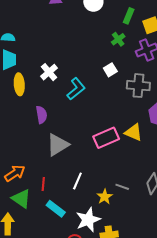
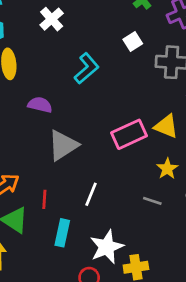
white cross: (49, 72) -> (52, 19), moved
purple semicircle: (41, 115) -> (40, 105), turned -66
yellow star: (105, 197) -> (167, 169), moved
cyan rectangle: (56, 209) -> (62, 233), turned 66

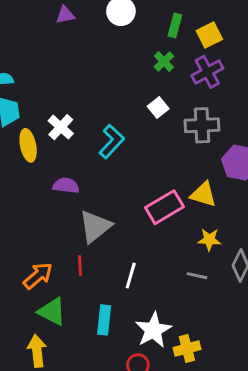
white cross: (52, 19) -> (61, 127), moved
yellow star: (167, 169) -> (209, 240), turned -30
red line: (44, 199) -> (80, 266), moved

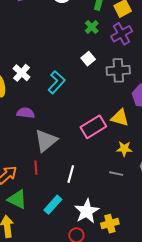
cyan rectangle: (104, 320) -> (53, 205), turned 36

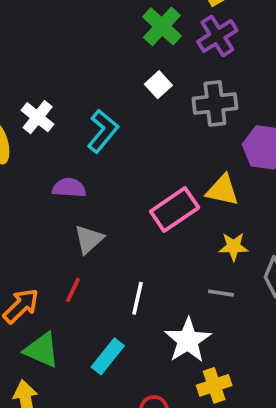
green cross: (92, 27) -> (162, 26), size x1.5
purple semicircle: (26, 113) -> (69, 188), moved
gray triangle: (46, 141) -> (89, 239), size x0.7
red line: (36, 168) -> (73, 290), turned 32
white star: (87, 211) -> (188, 340), moved

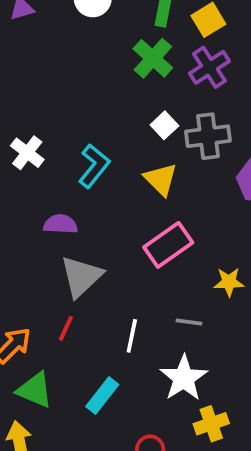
white square: (158, 85) -> (164, 125), moved
yellow triangle: (222, 190) -> (161, 179), moved, turned 33
gray triangle: (89, 239) -> (81, 276), size x1.4
gray line: (221, 293) -> (189, 322), moved

